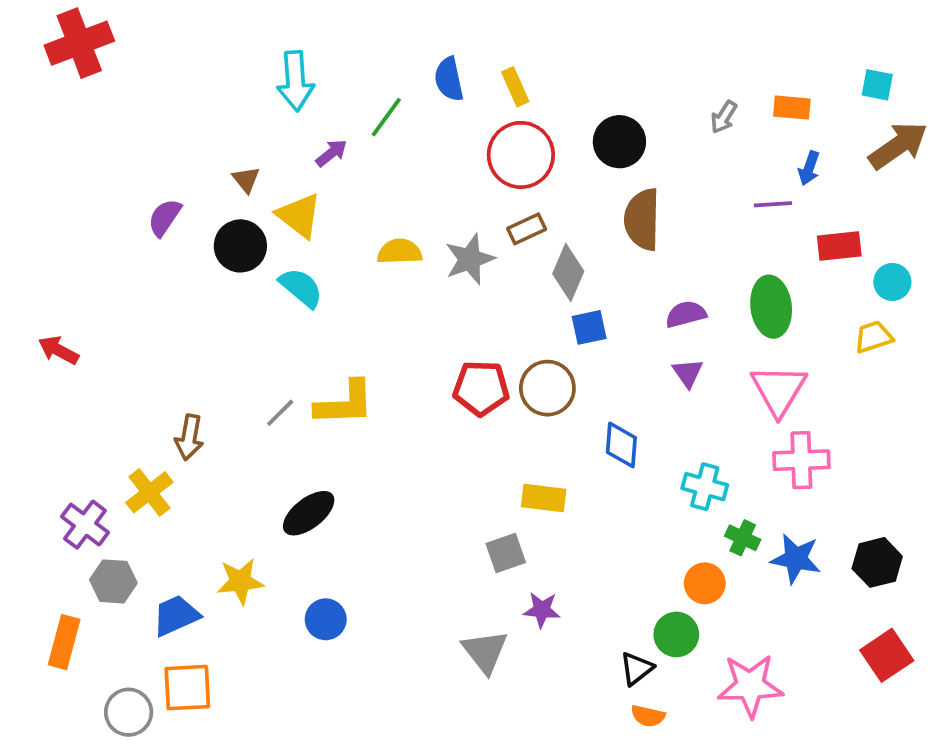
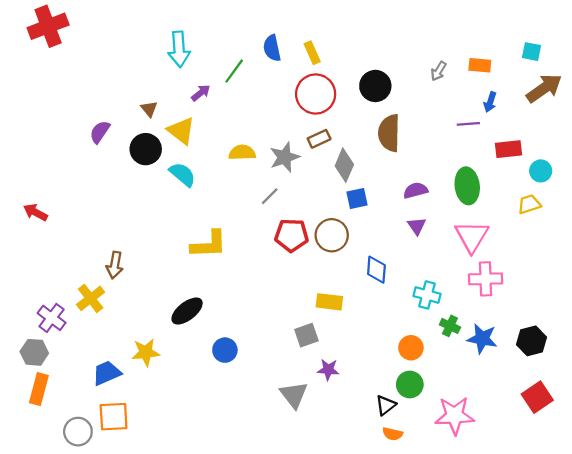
gray line: (280, 413) -> (270, 196), moved
gray hexagon: (113, 581) -> (34, 352), moved
orange circle: (705, 583) -> (411, 348), moved
blue circle: (326, 619) -> (225, 350), moved

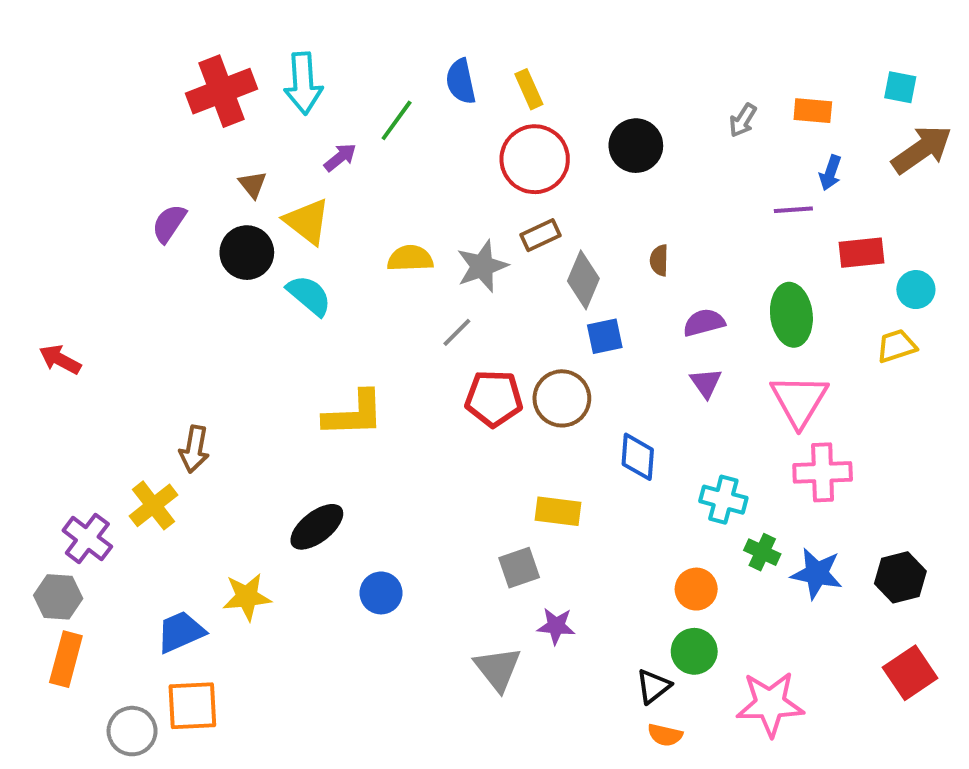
red cross: (48, 26) -> (222, 91), moved
brown semicircle: (389, 133) -> (659, 260), moved, size x0.5

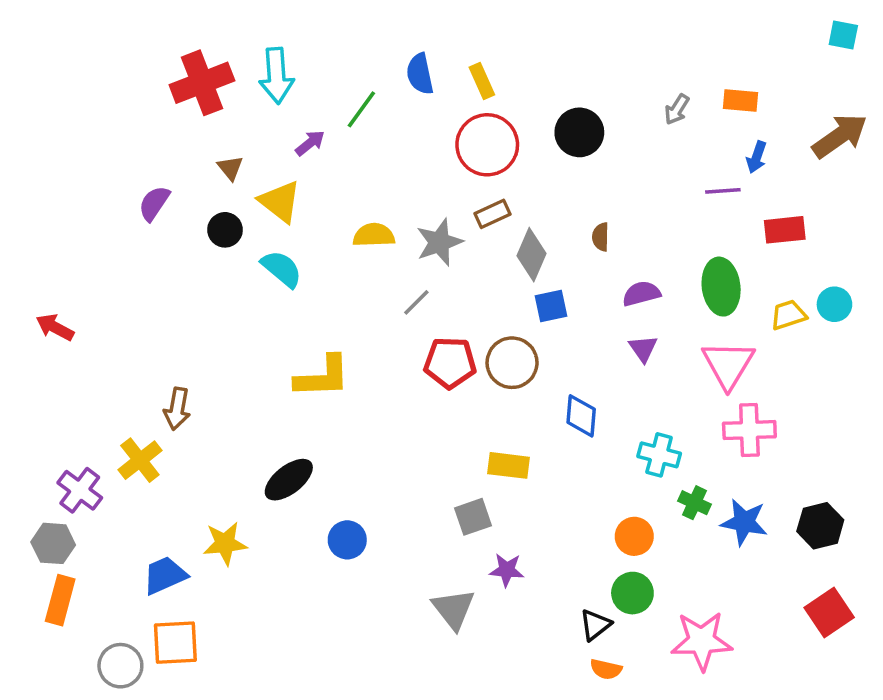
cyan square: (900, 87) -> (843, 35), moved
black circle: (247, 253) -> (225, 230), size x0.7
cyan circle: (916, 290) -> (834, 304), moved
yellow trapezoid: (896, 346) -> (788, 315), moved

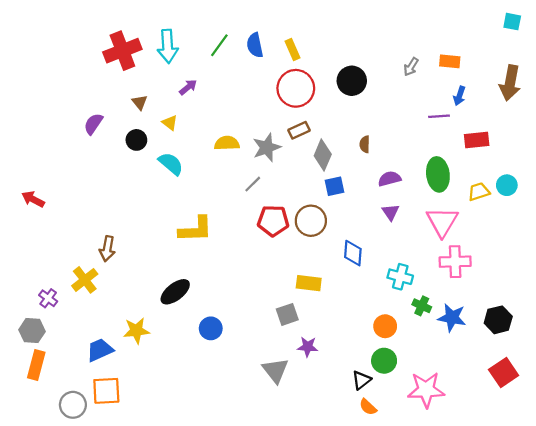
green line: (361, 109) -> (219, 45), moved
brown arrow: (840, 136) -> (510, 83), turned 136
yellow triangle: (280, 201) -> (170, 123), size x0.6
purple cross: (80, 490) -> (48, 298), size x0.7
orange semicircle: (606, 669) -> (368, 407), turned 30

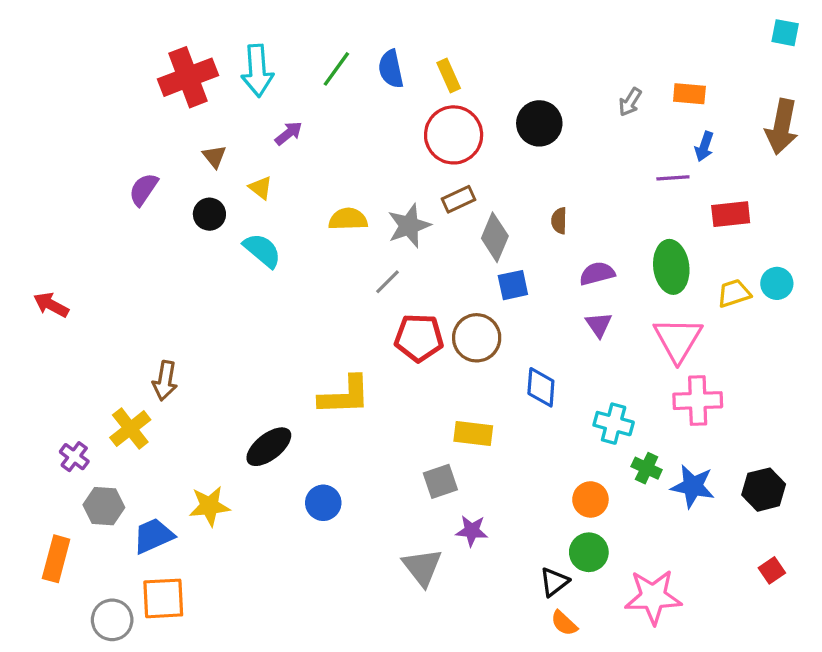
yellow L-shape: (196, 229) -> (345, 396), moved
gray hexagon: (32, 331) -> (104, 506), moved
red square: (504, 373) -> (772, 570), size x0.6

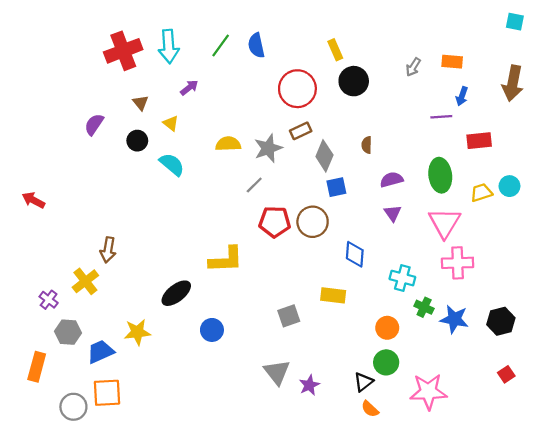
yellow rectangle: (449, 76) -> (335, 50), moved
yellow rectangle: (473, 433) -> (333, 295), moved
purple star: (472, 531) -> (309, 385), moved, turned -30

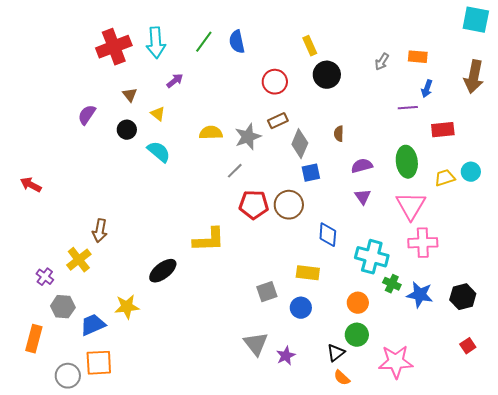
cyan square: (515, 22) -> (476, 20), size x1.6
red circle: (297, 89) -> (275, 82), size x0.7
cyan cross: (402, 278) -> (372, 257), size x1.4
blue circle: (212, 330) -> (301, 308), moved

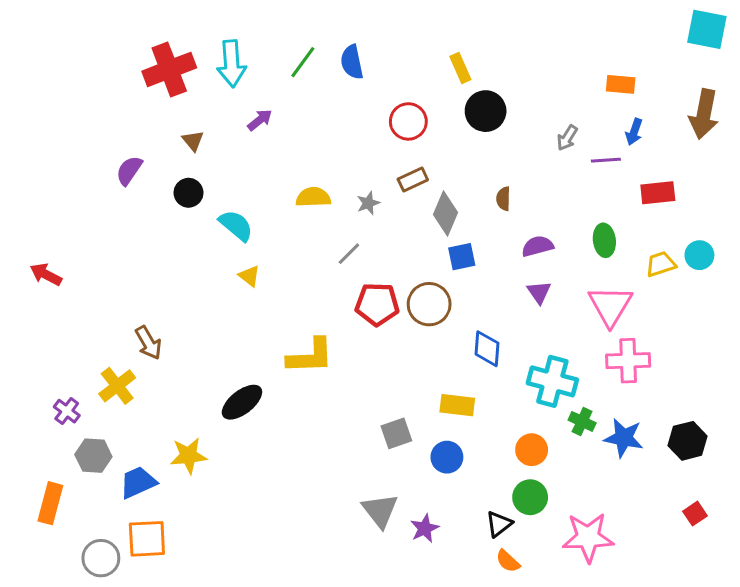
gray arrow: (382, 62) -> (567, 138), moved
yellow triangle: (158, 114) -> (249, 276), moved
gray star: (248, 137) -> (368, 203), size x0.6
green ellipse: (407, 162) -> (604, 240), size x0.7
brown arrow: (100, 231) -> (148, 343), turned -40

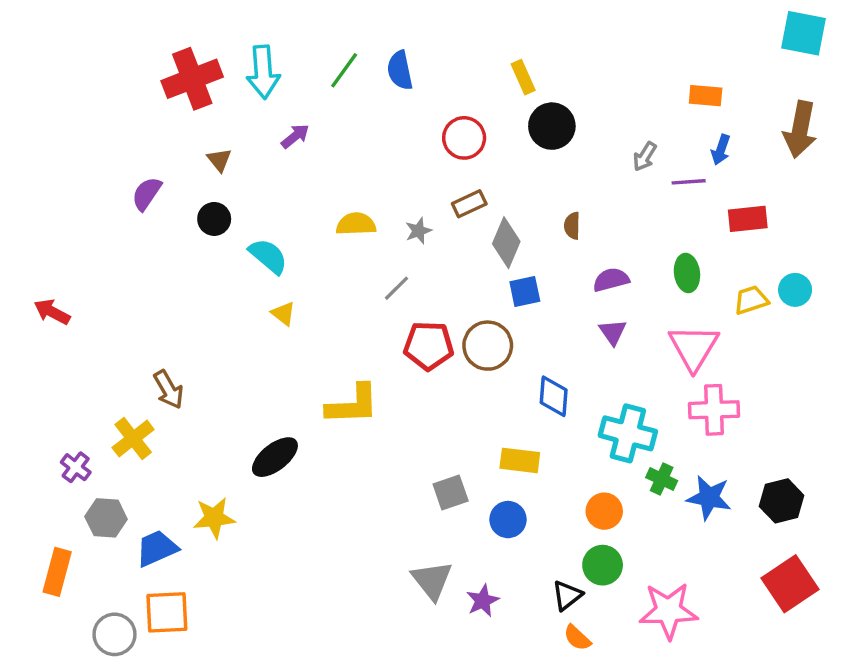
red square: (695, 514) -> (790, 584), size x2.0

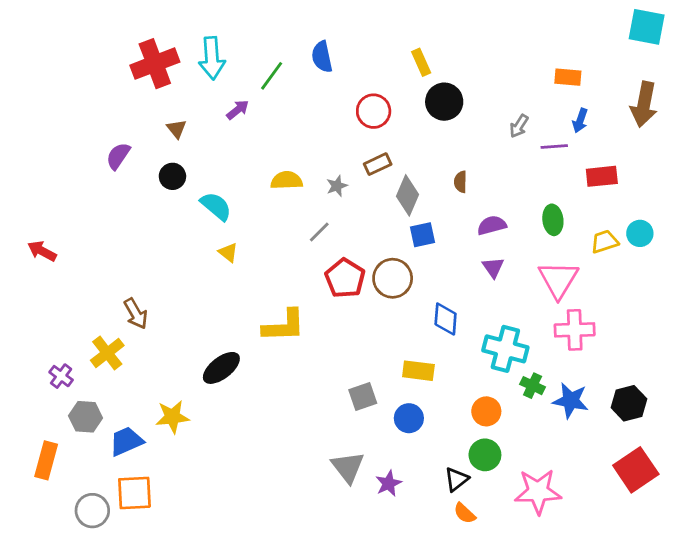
green line: (344, 70) -> (272, 76), moved
red pentagon: (429, 346) -> (345, 278), turned 30

